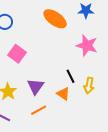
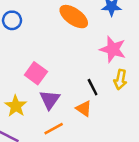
pink square: (17, 54) -> (36, 73), moved
yellow arrow: (89, 85) -> (120, 80), moved

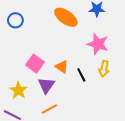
orange triangle: (84, 108) -> (62, 67), moved

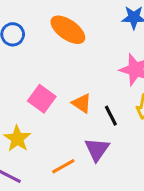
orange ellipse: (66, 17) -> (68, 30), moved
purple triangle: (46, 85) -> (97, 149), moved

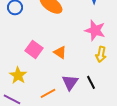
black line: (111, 116) -> (91, 82), moved

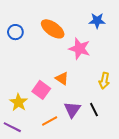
pink star: (95, 30) -> (80, 49), moved
pink square: (34, 49) -> (41, 90), moved

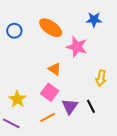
orange triangle: (62, 79) -> (55, 69), moved
pink square: (41, 90) -> (50, 92), moved

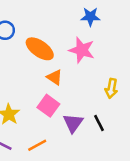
blue star: (94, 20) -> (90, 17), moved
orange ellipse: (51, 28) -> (40, 49), moved
orange line: (48, 117) -> (37, 145), moved

